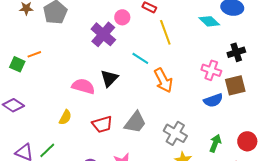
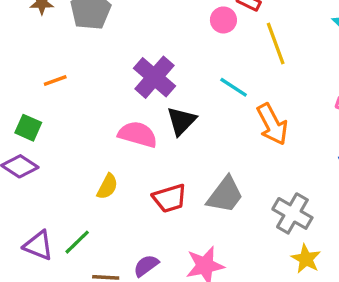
pink circle: (122, 17) -> (223, 20), moved
purple cross: (103, 34) -> (154, 77), moved
green square: (17, 64) -> (28, 128), moved

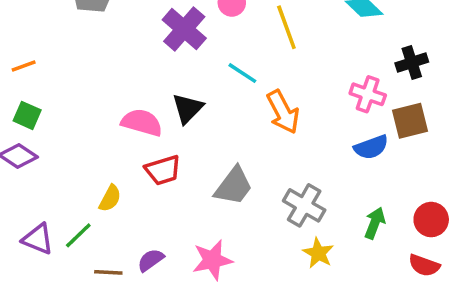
purple cross: (154, 77) -> (184, 29), moved
orange line: (55, 81) -> (24, 66), moved
yellow semicircle: (107, 187) -> (110, 198), moved
red trapezoid: (170, 198) -> (163, 170), moved

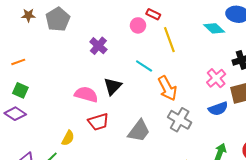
purple cross: (184, 29) -> (98, 46), moved, size x0.7
pink cross: (368, 94) -> (216, 78), turned 30
gray cross: (304, 205) -> (180, 120), moved

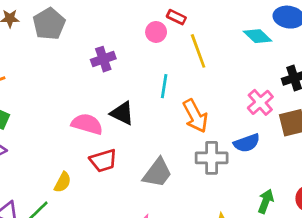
purple cross: (98, 46) -> (103, 59), turned 30
cyan line: (144, 66) -> (164, 86), turned 66
black triangle: (113, 86) -> (122, 113), turned -48
blue semicircle: (218, 109) -> (247, 143), moved
gray cross: (180, 120) -> (212, 158), turned -30

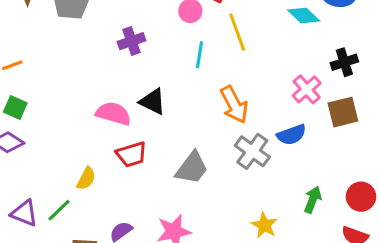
cyan line: (164, 86) -> (199, 55), moved
gray cross: (212, 158) -> (252, 151), turned 36

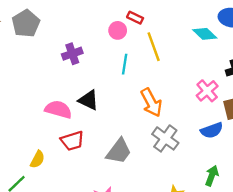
blue semicircle: (292, 135) -> (212, 130), moved

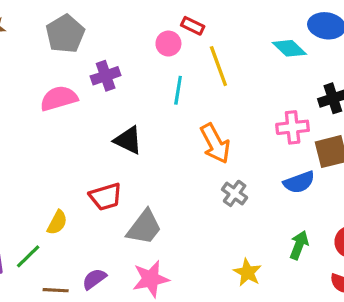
gray pentagon: (26, 23) -> (65, 34), moved
pink cross: (207, 91) -> (293, 127), turned 35
pink semicircle: (58, 109) -> (59, 98), moved, turned -32
gray cross: (165, 138) -> (235, 193), size x0.7
gray trapezoid: (119, 151) -> (144, 227), moved

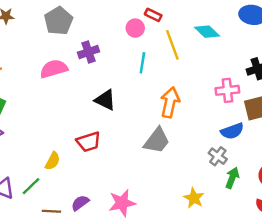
cyan diamond: (289, 48) -> (207, 32), moved
orange arrow: (215, 143) -> (170, 102), turned -140
gray cross: (235, 193) -> (218, 156), moved
gray trapezoid: (144, 227) -> (157, 141), moved

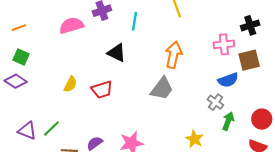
cyan line: (142, 63) -> (135, 21), moved
yellow semicircle: (53, 161) -> (70, 84), moved

